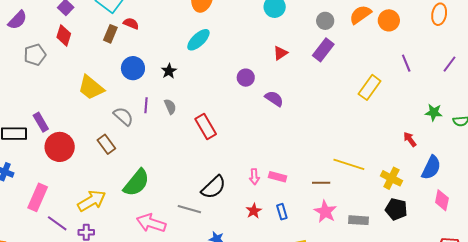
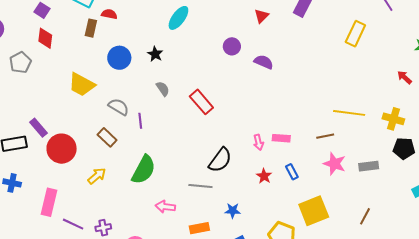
purple line: (146, 105) -> (140, 121), moved
yellow arrow: (92, 201) -> (97, 176), moved, size x0.7
pink arrow: (151, 223) -> (165, 207), size x0.7

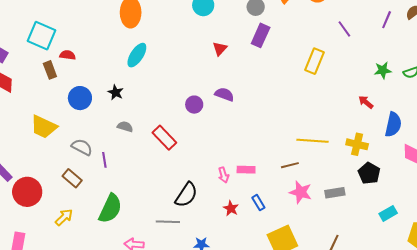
brown rectangle: (91, 28) -> (50, 70), turned -30
purple circle: (232, 46) -> (194, 105), moved
gray semicircle: (163, 89) -> (125, 127), turned -35
black pentagon: (404, 148) -> (369, 173), turned 30

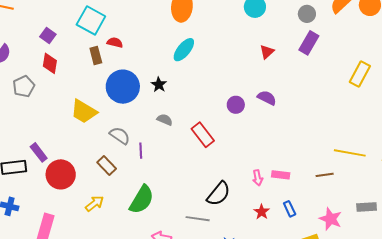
blue circle: (80, 98) -> (123, 87), size x1.4
pink star: (301, 192) -> (331, 219), moved

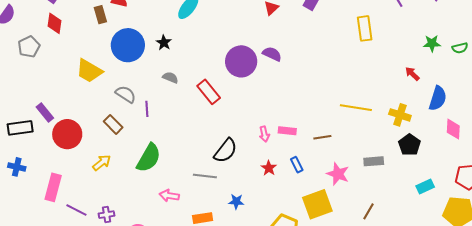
yellow rectangle: (360, 74) -> (365, 28), turned -35
purple circle: (236, 105) -> (241, 61), size x1.8
brown line: (325, 175) -> (322, 137), moved

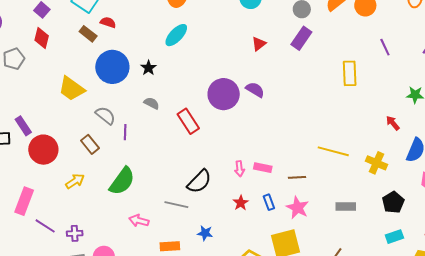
brown rectangle: (100, 15) -> (88, 34), turned -42
black pentagon: (409, 145) -> (393, 202), moved
pink star: (338, 174) -> (298, 208), moved

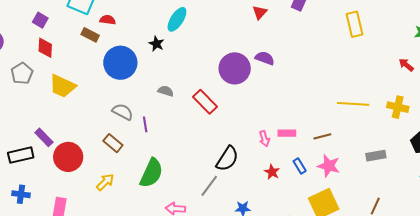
black star: (148, 68) -> (156, 44), moved
yellow trapezoid: (71, 89) -> (63, 86), moved
gray line: (176, 205) -> (209, 186), turned -55

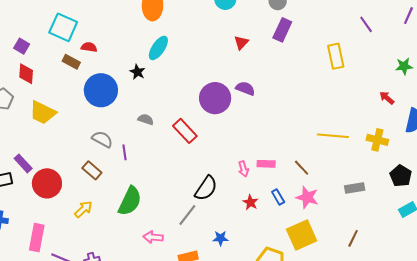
brown line: (322, 136) -> (302, 168), turned 60

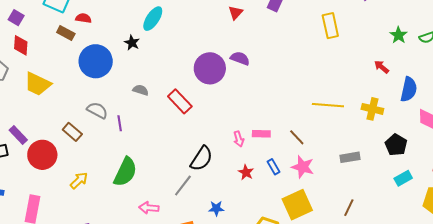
green star: (404, 66) -> (398, 35), turned -30
brown rectangle: (92, 170) -> (72, 132), moved

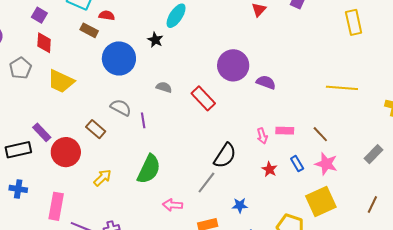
purple semicircle: (240, 58) -> (266, 82), moved
yellow line: (328, 105) -> (342, 88), moved
gray rectangle: (350, 157) -> (373, 154), turned -36

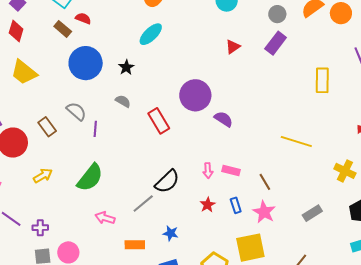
black star: (155, 40) -> (126, 67), moved

